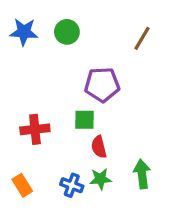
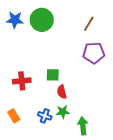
green circle: (67, 32) -> (42, 20), size x1.5
purple pentagon: (102, 85) -> (94, 53), moved
green arrow: (142, 174) -> (83, 126), moved

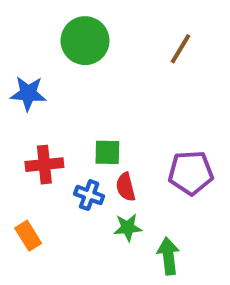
blue star: (15, 20) -> (28, 93), moved
purple pentagon: (94, 53) -> (191, 173), moved
blue cross: (45, 116) -> (89, 195), moved

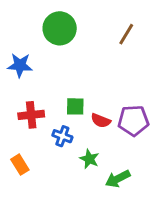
red semicircle: (126, 187) -> (101, 121), moved, turned -54
green star: (128, 228) -> (89, 159), turned 30
green arrow: (168, 256) -> (118, 179), turned -110

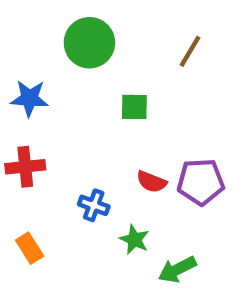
green square: (75, 106) -> (134, 107), moved
red cross: (31, 115) -> (25, 167), moved

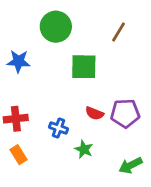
green square: (134, 107) -> (84, 67), size x1.5
red cross: (25, 167) -> (16, 119), moved
green arrow: (177, 269) -> (130, 165), moved

